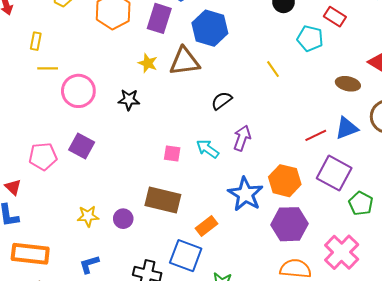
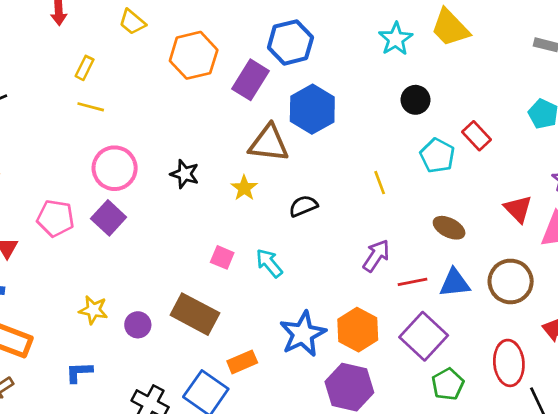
yellow star: (148, 63) -> (244, 188), moved
brown ellipse: (348, 84) -> (449, 228), moved
pink circle: (78, 91) -> (115, 168), moved
purple arrow: (242, 138) -> (376, 256), moved

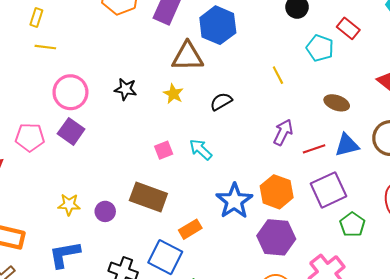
pink square: (222, 257) -> (164, 150), turned -36
purple square: (424, 336) -> (329, 190), turned 30
blue L-shape: (79, 372) -> (65, 254), size x1.5

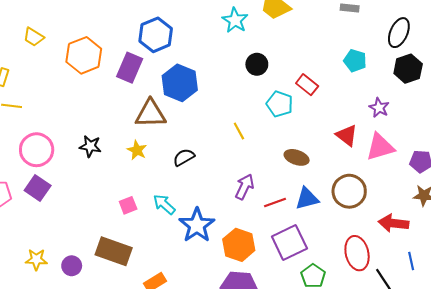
blue star: (234, 201) -> (197, 225), moved

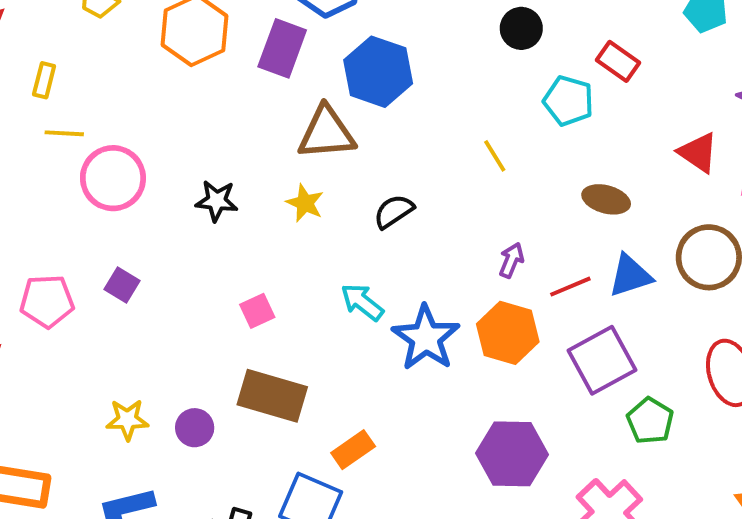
pink circle: (37, 150) -> (113, 178), moved
purple arrow: (245, 187) -> (511, 260), size x0.7
purple square: (38, 188) -> (122, 285), size x0.7
pink square: (128, 205) -> (257, 311), moved
orange hexagon: (239, 245) -> (508, 333), moved

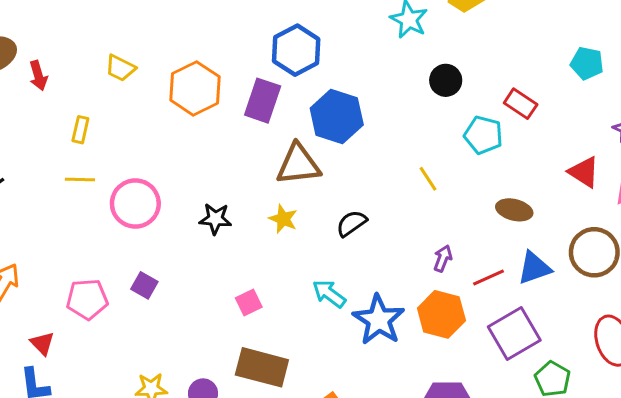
yellow line: (64, 133) -> (80, 179), moved

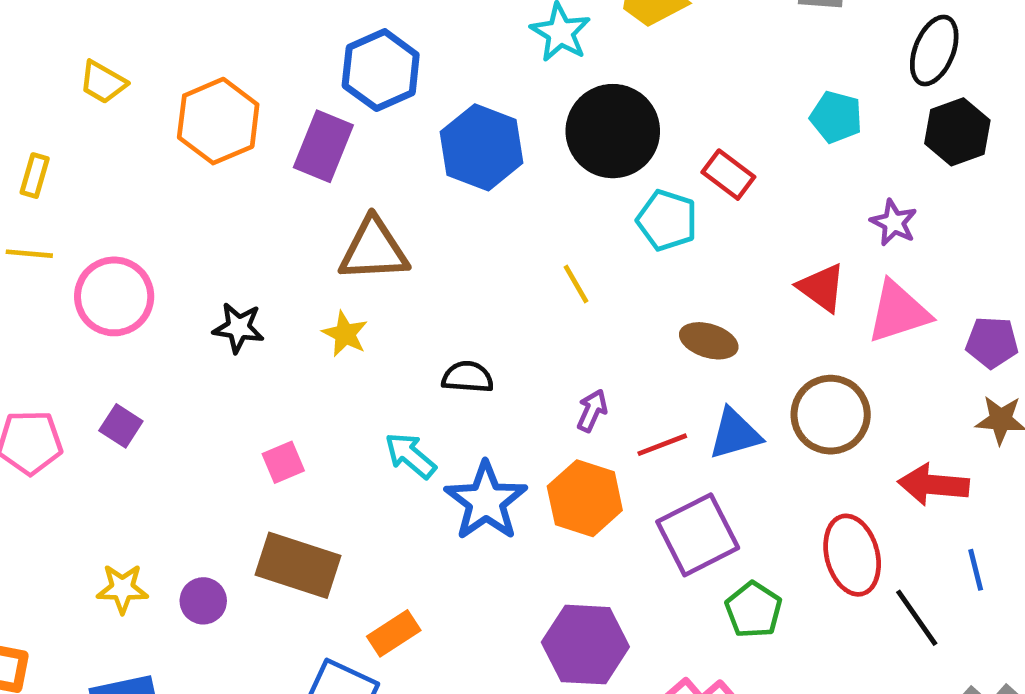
black circle: (446, 80) -> (613, 131), size x1.8
blue hexagon: (337, 116) -> (482, 147), moved
black semicircle: (351, 223) -> (468, 377), moved, turned 36

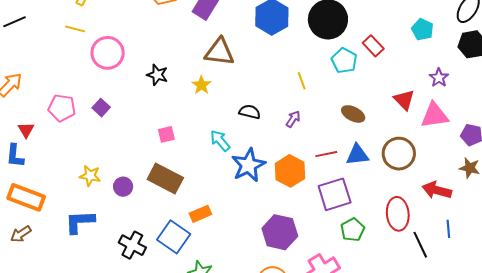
purple arrow: (592, 411) -> (293, 119), moved

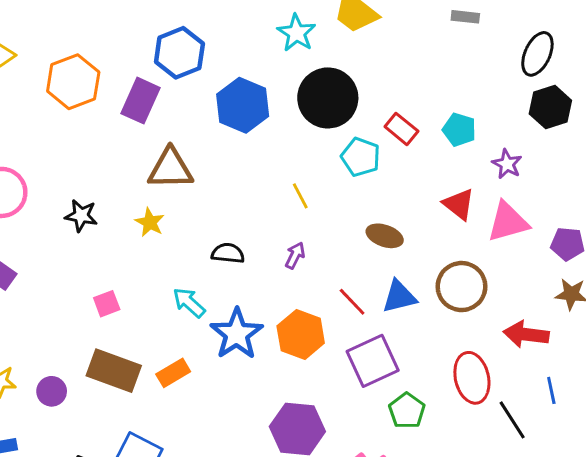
cyan pentagon: (422, 29) -> (459, 130), moved
red line: (326, 154) -> (352, 302), turned 65
orange rectangle: (200, 214) -> (173, 373), moved

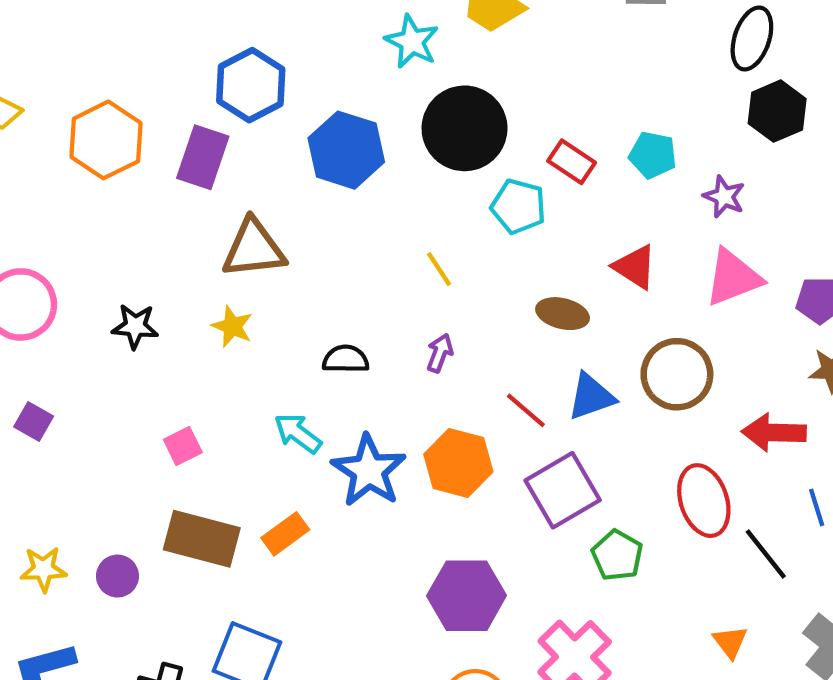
red triangle: (459, 204) -> (635, 267), moved

